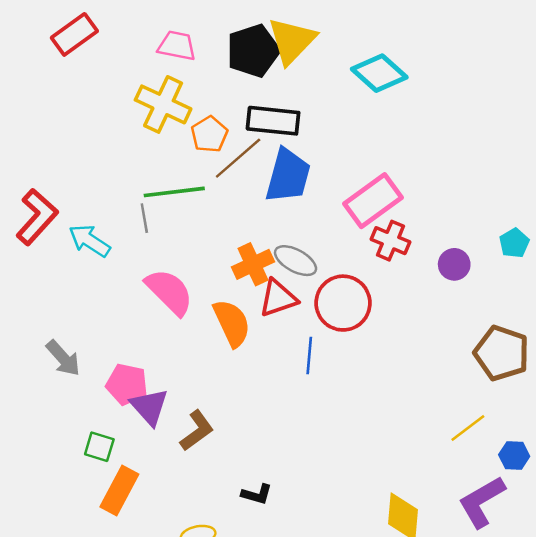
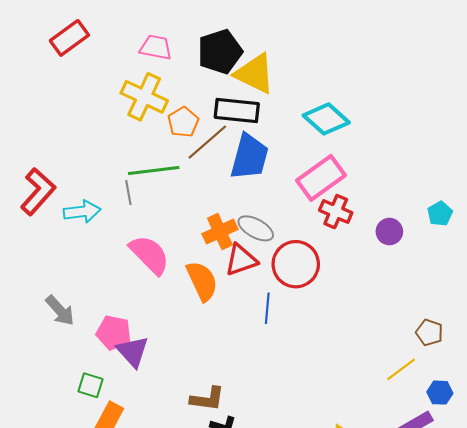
yellow triangle: (292, 41) -> (255, 74), moved, turned -48
cyan diamond: (379, 73) -> (326, 119), moved
cyan arrow: (89, 241) -> (82, 212), turned 140
brown pentagon: (502, 353) -> (429, 333), moved, size x0.6
brown L-shape: (197, 431) -> (207, 399), moved, turned 44

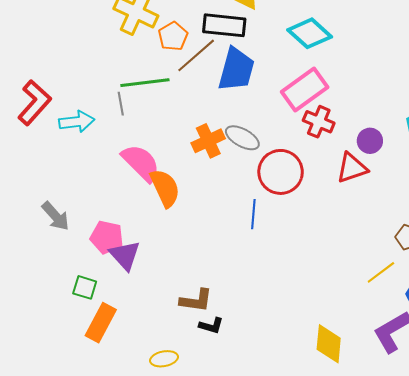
red triangle: (241, 260) -> (352, 168), moved
orange semicircle: (202, 281) -> (165, 188), moved

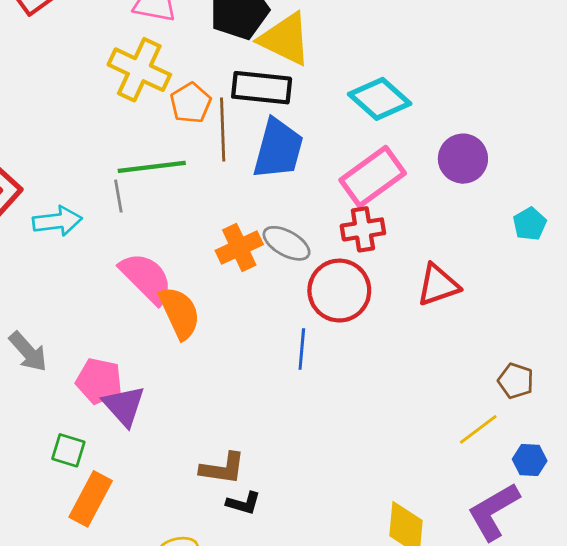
brown line: (196, 55) -> (223, 129), turned -51
red cross: (319, 122) -> (363, 229), moved, turned -32
purple circle: (370, 141) -> (463, 159), moved, size x1.4

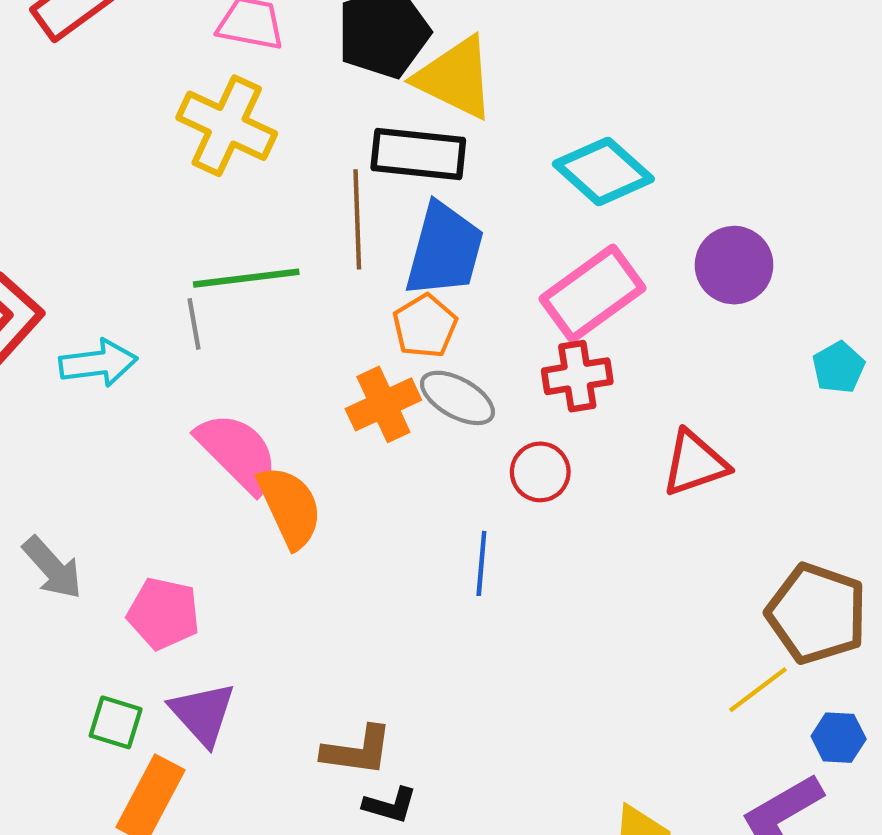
orange pentagon: (191, 103) -> (425, 326), moved
red circle: (339, 291) -> (540, 472), size x0.6
brown pentagon: (516, 381) -> (817, 613), size x1.8
purple triangle: (124, 406) -> (203, 714), moved

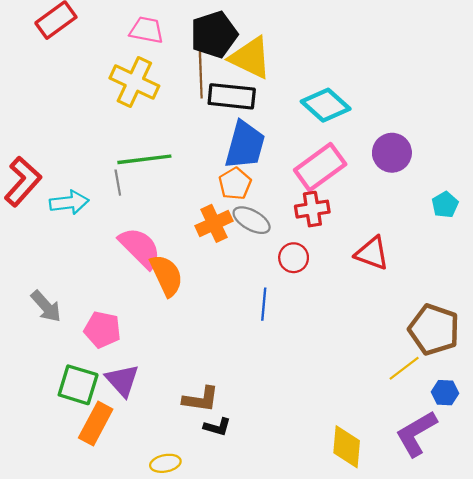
brown line: (357, 219) -> (201, 73), moved
red triangle: (695, 463) -> (372, 253), turned 39
green square: (116, 722) -> (78, 385), size x1.5

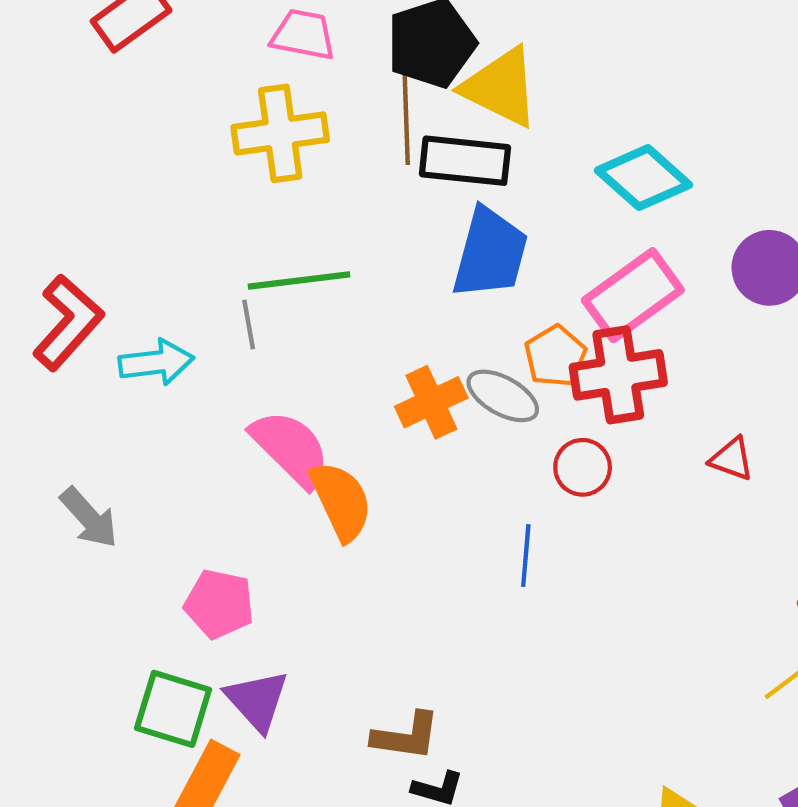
yellow cross: (134, 82) -> (280, 133), turned -33
orange pentagon: (235, 184) -> (555, 356), moved
red cross: (312, 209) -> (618, 375), size x1.4
red triangle: (372, 253) -> (732, 459), size x0.7
gray arrow: (46, 306) -> (89, 518), moved

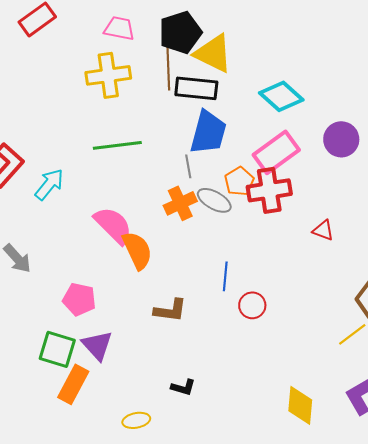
gray line: (249, 325) -> (188, 166), moved
cyan arrow: (156, 362) -> (49, 184), turned -44
red circle: (583, 467) -> (252, 305), moved
brown L-shape: (406, 736) -> (170, 310), moved

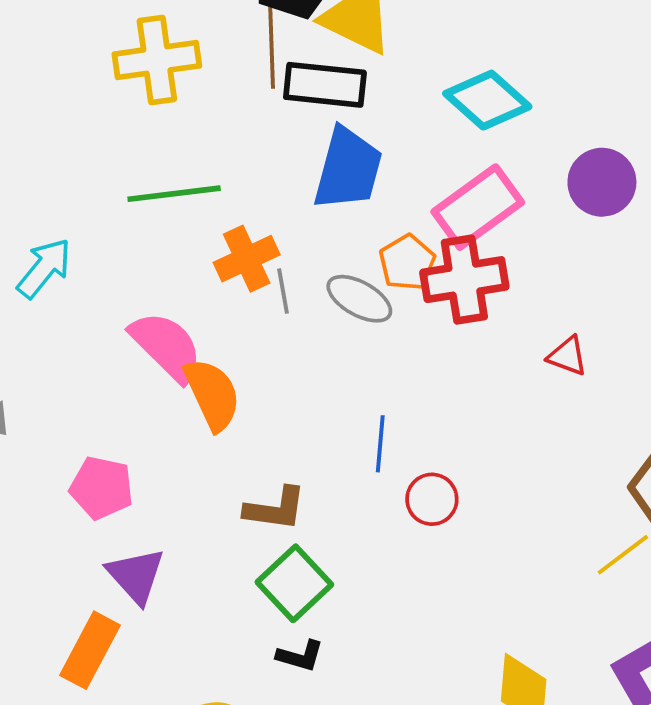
gray line: (188, 166) -> (283, 291), moved
orange cross: (180, 203) -> (247, 259), moved
green square: (57, 349) -> (294, 583), moved, turned 30

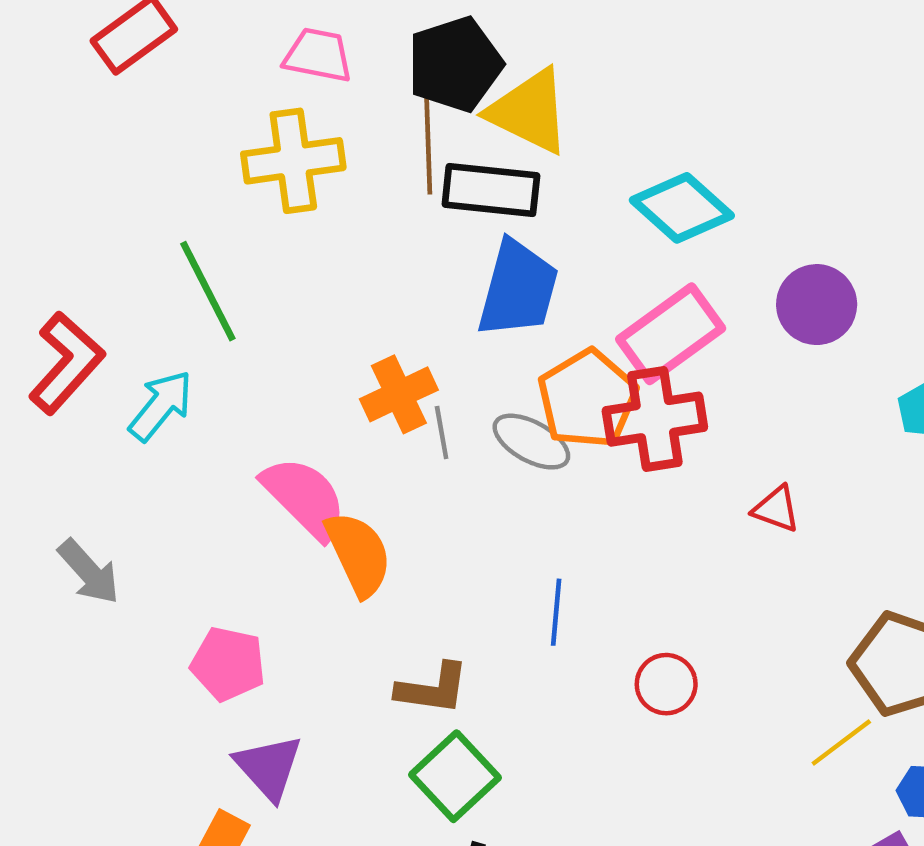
green line: (174, 194) -> (208, 291), moved, turned 70
orange pentagon: (407, 262) -> (588, 399), size x1.5
red circle: (432, 499) -> (666, 684), moved

